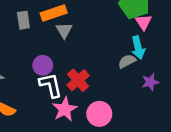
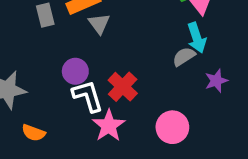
pink circle: (99, 114) -> (172, 127), moved

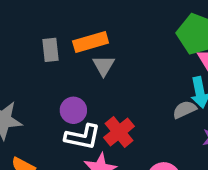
white L-shape: (88, 96) -> (83, 137), turned 111

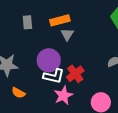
gray rectangle: (50, 50) -> (27, 22), moved
purple circle: (73, 110) -> (49, 60), size x1.5

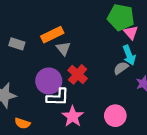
gray rectangle: (27, 22) -> (17, 44), turned -56
red cross: (75, 74) -> (78, 74), moved

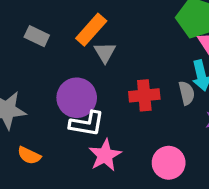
orange rectangle: (52, 35) -> (91, 30), turned -30
gray semicircle: (121, 68) -> (187, 93), turned 104
red cross: (78, 74) -> (144, 95), moved, turned 36

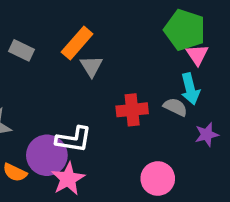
gray semicircle: (187, 93) -> (175, 107), turned -50
purple circle: (77, 98) -> (47, 155), moved
pink star: (105, 155) -> (68, 179), moved

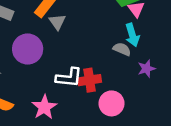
red cross: (132, 110) -> (90, 80), moved
white L-shape: (74, 139) -> (69, 77), moved
purple circle: (47, 155) -> (28, 49), moved

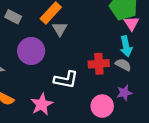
gray semicircle: (122, 49) -> (123, 65), moved
purple star: (146, 69) -> (124, 93), moved
red cross: (90, 80) -> (99, 64), moved

